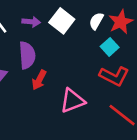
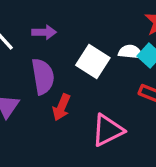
white square: (62, 21) -> (93, 61), moved
white semicircle: (96, 21) -> (130, 52), moved, turned 72

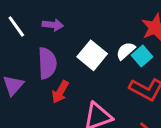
white semicircle: (130, 52) -> (126, 51), turned -54

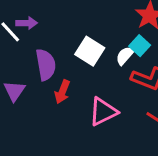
purple arrow: (53, 25) -> (27, 23), moved
white semicircle: (126, 51) -> (125, 56), moved

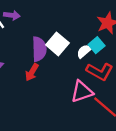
purple semicircle: (46, 65) -> (39, 49), moved
pink triangle: (103, 112) -> (82, 92), moved

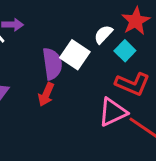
white semicircle: (84, 51) -> (103, 34), moved

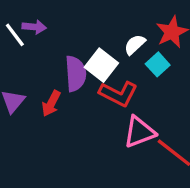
red L-shape: (133, 84) -> (118, 94), moved
red arrow: (46, 94) -> (51, 104), moved

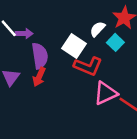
purple arrow: (34, 27) -> (24, 33), moved
purple semicircle: (76, 74) -> (40, 56), moved

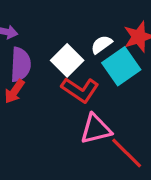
cyan square: (115, 42) -> (121, 66), size x1.6

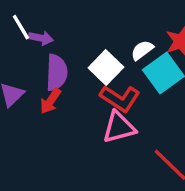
pink triangle: (96, 129) -> (119, 127), moved

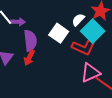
red L-shape: (120, 99) -> (83, 47), moved
pink triangle: (119, 127) -> (90, 73), moved

